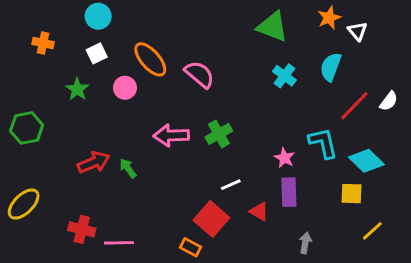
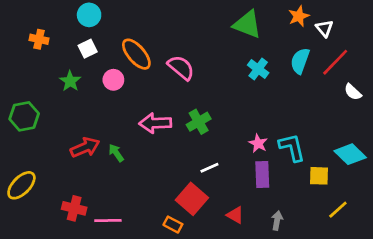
white semicircle: (389, 101) -> (353, 92), turned 96
red line: (354, 106) -> (335, 62), moved
cyan L-shape: (323, 143) -> (292, 147), moved
cyan diamond: (366, 161) -> (350, 154), moved
red triangle: (259, 211) -> (235, 215), moved

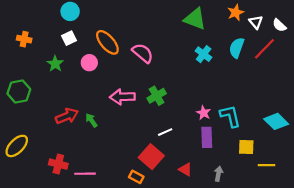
orange cross: (39, 39) -> (24, 39), moved
white semicircle: (353, 92) -> (279, 25), moved
yellow square: (319, 176) -> (246, 147), moved
yellow line: (338, 210) -> (267, 165), turned 42

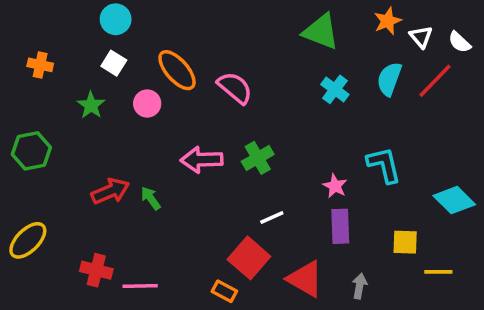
white square: (69, 38) -> (114, 63), turned -32
cyan L-shape: (230, 116) -> (384, 165), moved
red triangle: (185, 169) -> (305, 279), size x1.6

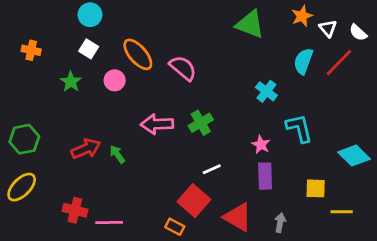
cyan cross: (335, 89) -> (266, 91), moved
green hexagon: (31, 151) -> (24, 139), moved

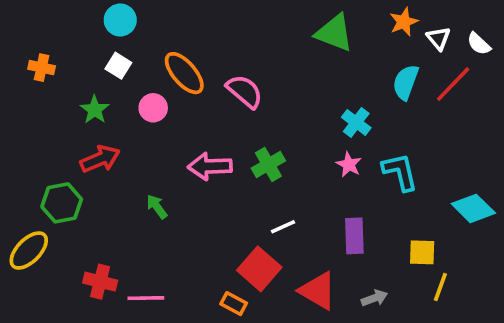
green hexagon: (24, 139) -> (62, 203), moved
pink star: (261, 145) -> (349, 165), moved
red arrow: (86, 149) -> (100, 159), moved
yellow line: (342, 212) -> (440, 287), moved, turned -70
gray arrow: (280, 223) -> (374, 298), turned 60

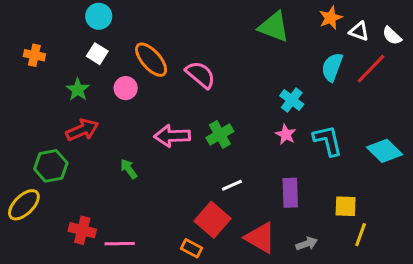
white triangle: (439, 38) -> (359, 31), turned -30
cyan diamond: (473, 208) -> (384, 151), moved

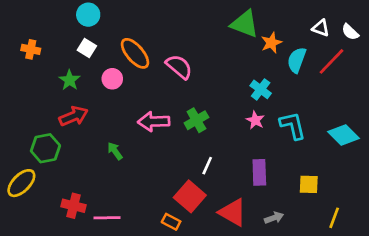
orange star: (331, 18) -> (271, 43), moved
white line: (232, 185) -> (207, 166), turned -42
yellow line: (361, 235) -> (334, 218), moved

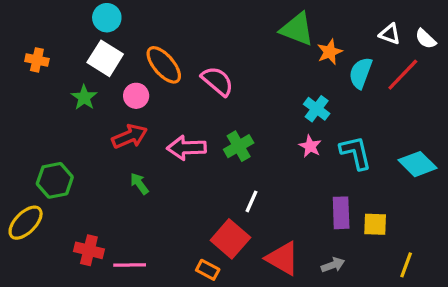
white square: (87, 48) -> (105, 58), size x1.5
red arrow: (74, 116) -> (130, 136), moved
purple rectangle: (259, 172) -> (341, 213), moved

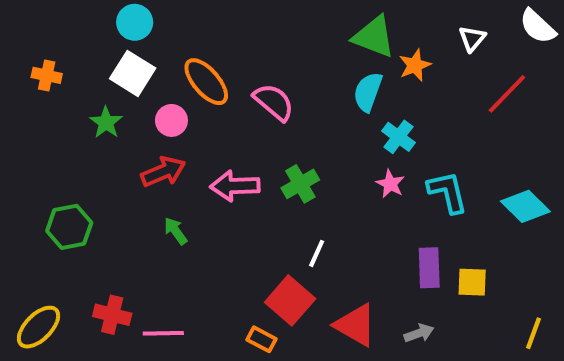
white triangle: (390, 34) -> (472, 39), moved, turned 50
white semicircle: (426, 39) -> (538, 26), moved, size x1.4
cyan semicircle: (361, 73) -> (368, 92), moved
yellow ellipse: (26, 223) -> (39, 327), moved
yellow line: (406, 265) -> (534, 333), moved

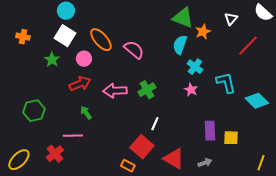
cyan L-shape: (448, 192) -> (226, 83), moved
red cross: (112, 315) -> (55, 154), turned 36
pink line: (163, 333) -> (73, 136), moved

